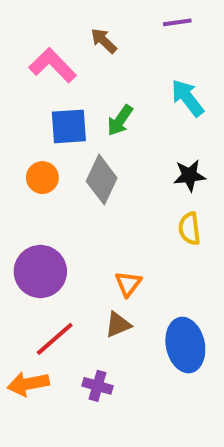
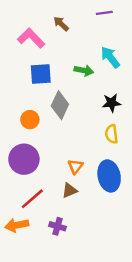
green arrow: (120, 120) -> (84, 70), moved, turned -114
orange circle: (42, 178) -> (30, 120), moved
blue ellipse: (185, 345) -> (109, 176), moved

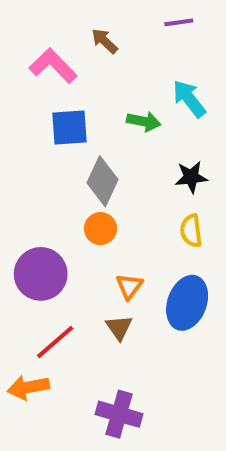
orange circle: (30, 120) -> (100, 229), moved
blue ellipse: (109, 176) -> (187, 303), turned 32
brown triangle: (70, 190) -> (119, 328), turned -42
purple cross: (58, 226) -> (119, 414), moved, size x1.5

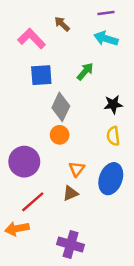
cyan arrow: (189, 99) -> (106, 39), moved, turned -35
green arrow: (144, 121) -> (85, 71), turned -60
brown triangle: (119, 328) -> (71, 193), turned 42

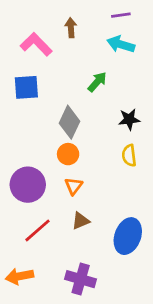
brown arrow: (62, 24) -> (71, 28), turned 42
blue square: (41, 75) -> (26, 87), moved
orange triangle: (77, 169) -> (74, 186), moved
blue ellipse: (111, 179) -> (128, 236), moved
orange arrow: (17, 229) -> (19, 276), moved

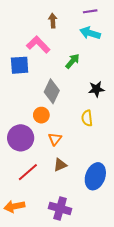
pink L-shape: (36, 44) -> (38, 44), moved
orange circle: (68, 154) -> (41, 115), moved
yellow semicircle: (129, 155) -> (87, 118), moved

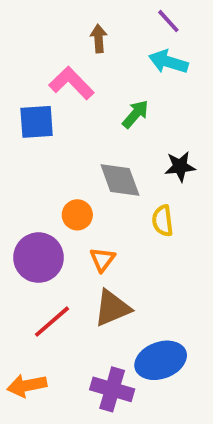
purple line: (90, 11) -> (168, 21), turned 56
gray diamond: (52, 91) -> (120, 180), moved, turned -45
brown triangle: (60, 165) -> (112, 308), size x1.5
blue ellipse: (95, 176) -> (161, 360), moved, turned 50

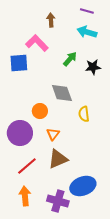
purple line: (168, 21) -> (87, 11), turned -32
black star: (180, 166) -> (93, 67), moved
orange arrow: (27, 386) -> (25, 196), moved, turned 96

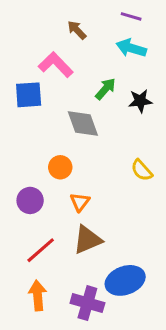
brown arrow: (51, 20) -> (77, 30), turned -40
gray diamond: (62, 93) -> (83, 124), moved
yellow semicircle: (84, 114) -> (142, 170), moved, turned -35
purple circle: (20, 133) -> (30, 200), size x0.7

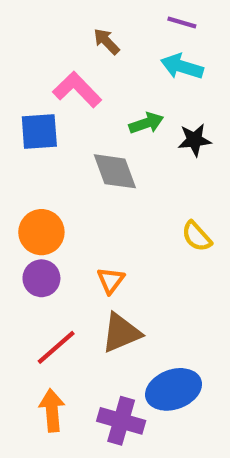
green arrow: (106, 89) -> (146, 123), turned 30
orange circle: (60, 167) -> (41, 232), moved, size x1.4

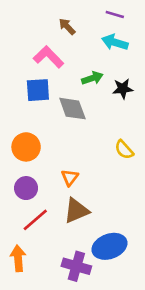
blue square: (39, 132) -> (38, 90), moved
purple circle: (41, 278) -> (26, 188), moved
orange arrow: (52, 410) -> (18, 258), moved

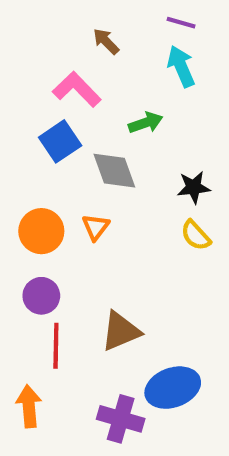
cyan arrow: (115, 42) -> (181, 66), turned 50
black star: (123, 89) -> (194, 187), moved
blue square: (38, 90) -> (60, 141), turned -30
orange triangle: (70, 177) -> (96, 227), moved
red line: (35, 220) -> (56, 346), turned -48

